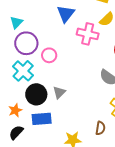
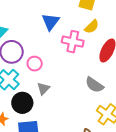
gray triangle: (59, 92) -> (43, 89), moved

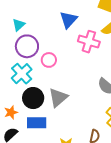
gray triangle: (43, 89) -> (58, 97), moved, size x1.5

